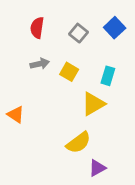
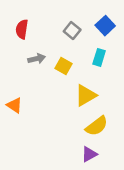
red semicircle: (37, 28) -> (22, 29), moved
cyan rectangle: (108, 76) -> (99, 57), moved
yellow semicircle: (78, 143) -> (97, 126), moved

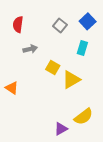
yellow square: (64, 66) -> (53, 67), moved
yellow semicircle: (97, 126) -> (83, 117), moved
purple triangle: (89, 154) -> (61, 129), moved

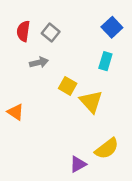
gray square: (60, 25) -> (51, 32), moved
yellow triangle: (71, 80) -> (91, 102), turned -42

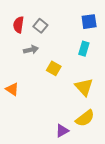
blue square: (112, 27) -> (89, 22), turned 35
yellow triangle: (91, 102) -> (84, 87), moved

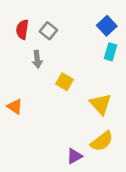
blue square: (89, 22) -> (107, 26), turned -35
cyan rectangle: (84, 49) -> (110, 52), moved
gray arrow: (31, 50) -> (37, 59), turned 96

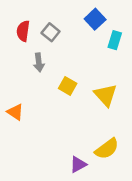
blue square: (107, 26) -> (95, 19), moved
cyan rectangle: (110, 52) -> (115, 40), moved
yellow triangle: (101, 104) -> (106, 95), moved

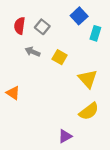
gray arrow: (39, 62) -> (32, 52), turned 120
yellow square: (68, 86) -> (60, 57), moved
yellow semicircle: (107, 149) -> (89, 111), moved

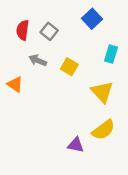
cyan rectangle: (95, 33) -> (111, 54), moved
orange triangle: (13, 93) -> (15, 84), moved
purple triangle: (65, 136) -> (76, 145), moved, turned 40

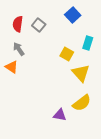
gray arrow: (38, 60) -> (19, 49), moved, turned 32
yellow square: (69, 67) -> (67, 54), moved

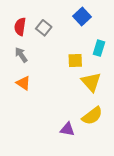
yellow square: (67, 54) -> (75, 61), turned -32
orange triangle: (12, 67) -> (23, 83), moved

